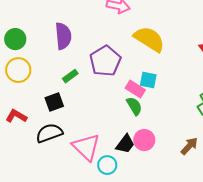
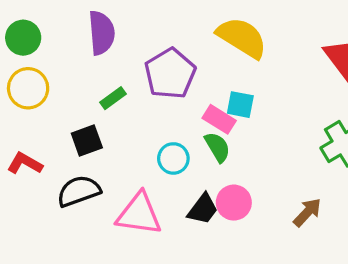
pink triangle: (86, 147) -> (139, 214), turned -36
cyan circle: (107, 165) -> (173, 158), moved

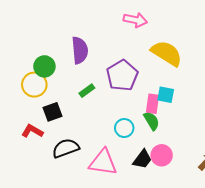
green circle: (23, 38) -> (44, 66), moved
pink rectangle: (219, 119) -> (153, 104), turned 66
black square: (87, 140) -> (53, 112), moved

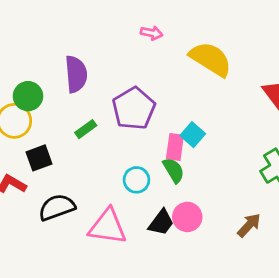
pink arrow: (135, 20) -> (152, 33), size x0.7
yellow semicircle: (167, 53) -> (211, 59), moved
cyan square: (166, 95) -> (193, 135), turned 30

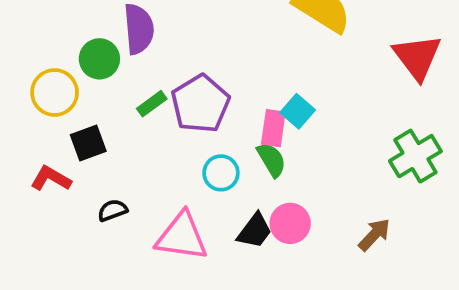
green circle: (28, 96) -> (99, 59), moved
purple pentagon: (134, 108) -> (200, 104), moved
black semicircle: (57, 207) -> (113, 210), size x0.6

